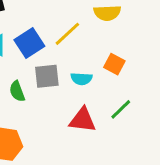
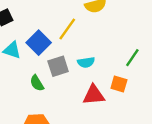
orange square: (114, 64) -> (119, 84), moved
green line: (121, 109) -> (132, 58), moved

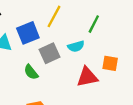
blue square: (39, 43) -> (28, 33), turned 30
green line: (132, 58) -> (94, 24), moved

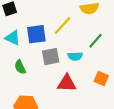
green semicircle: (31, 72) -> (20, 67), moved
red triangle: (87, 77) -> (67, 83), moved

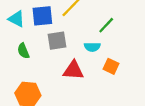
cyan semicircle: (75, 56) -> (92, 47), moved

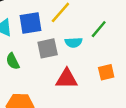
cyan semicircle: (92, 47) -> (74, 42), moved
orange square: (111, 66) -> (106, 72), turned -35

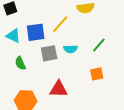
green line: (99, 29) -> (99, 45), moved
red triangle: (67, 79) -> (59, 89), moved

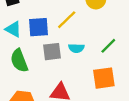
green semicircle: (20, 63) -> (19, 61), size x1.5
orange square: (97, 74) -> (104, 78), size x1.5

